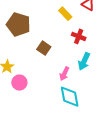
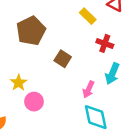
brown pentagon: (18, 25) -> (31, 31), turned 30

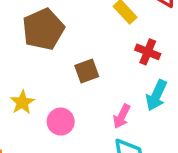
brown square: (63, 59) -> (87, 71), turned 35
pink circle: (34, 102) -> (61, 122), moved

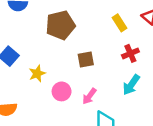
red cross: (148, 52) -> (130, 53), turned 35
pink arrow: (122, 116) -> (89, 96), moved

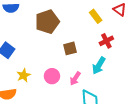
yellow star: (37, 74) -> (24, 75), moved
cyan arrow: (131, 85) -> (99, 66), moved

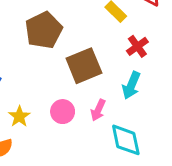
brown square: (70, 48) -> (84, 66), size x1.6

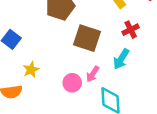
brown square: (84, 66) -> (87, 38), turned 32
pink circle: (63, 112) -> (72, 83), moved

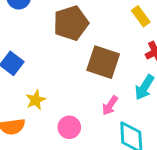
pink circle: (72, 83) -> (69, 127), moved

